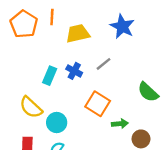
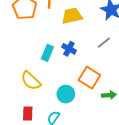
gray line: (103, 64) -> (104, 43), moved
cyan circle: (57, 123) -> (66, 94), moved

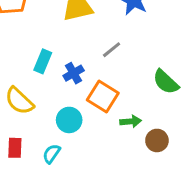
gray line: (104, 43) -> (112, 50), moved
blue cross: (69, 49) -> (74, 73), moved, turned 32

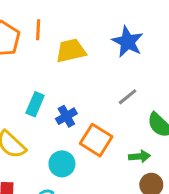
gray line: (112, 50) -> (127, 97), moved
green arrow: (131, 121) -> (139, 156), moved

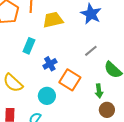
cyan rectangle: (35, 104) -> (29, 46), moved
green arrow: (139, 156) -> (99, 91), turned 88

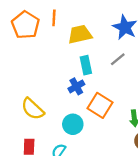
cyan rectangle: (29, 46) -> (86, 65), moved, turned -35
gray line: (91, 51) -> (118, 59), moved

